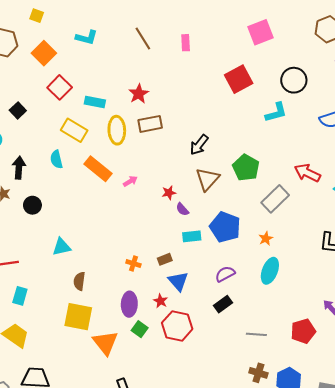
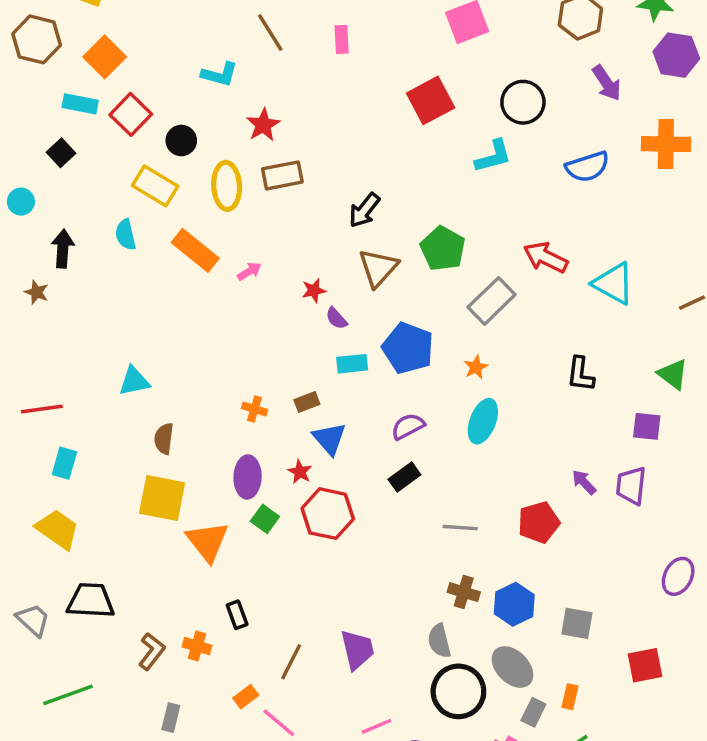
cyan L-shape: (87, 37) -> (220, 74), moved
cyan rectangle: (95, 102) -> (80, 104), moved
black circle: (32, 205) -> (181, 141), moved

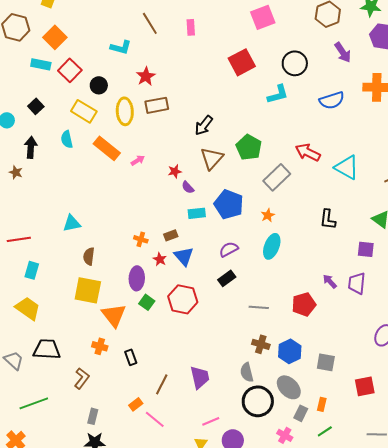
black square: (61, 153) -> (36, 106), moved
red star: (300, 472) -> (160, 259), moved
orange cross: (197, 646) -> (100, 346), moved

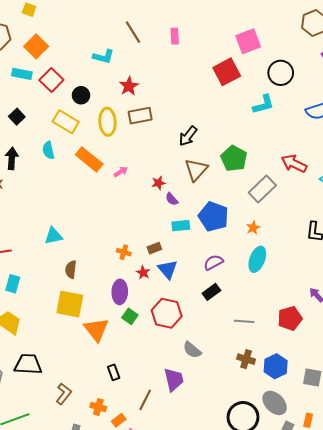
pink square: (263, 17) -> (248, 41), moved
orange cross: (100, 346) -> (98, 407), moved
gray semicircle: (247, 372) -> (192, 350), moved, turned -36
purple trapezoid: (200, 377) -> (174, 380), moved

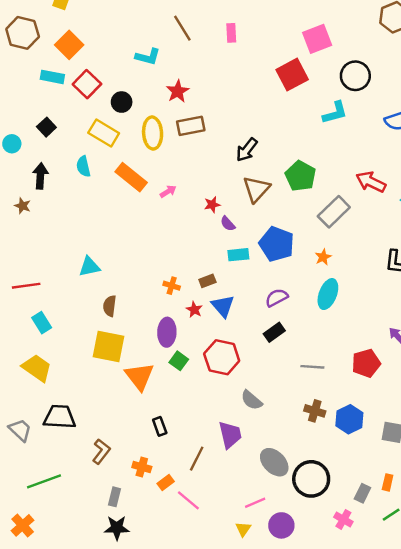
cyan rectangle: (13, 284) -> (42, 323), turned -48
gray ellipse: (275, 403) -> (274, 462), moved

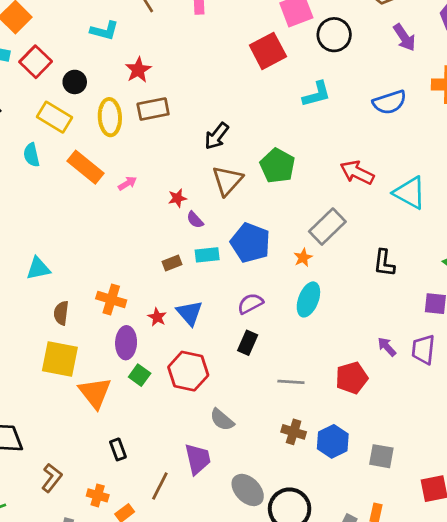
black circle: (355, 76) -> (334, 35), moved
gray rectangle: (334, 212) -> (327, 227), moved
brown rectangle: (207, 281) -> (172, 263), moved
orange cross: (172, 286) -> (111, 299), moved, size x1.5
black rectangle: (274, 332) -> (248, 343), turned -30

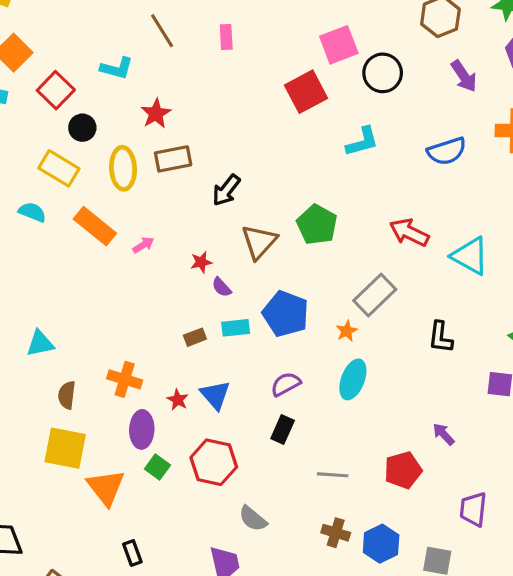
red square: (36, 62) -> (56, 90), moved
black arrow: (217, 136) -> (226, 190), moved
cyan semicircle: (31, 155) -> (32, 212), turned 125
purple trapezoid: (423, 349) -> (473, 509), moved

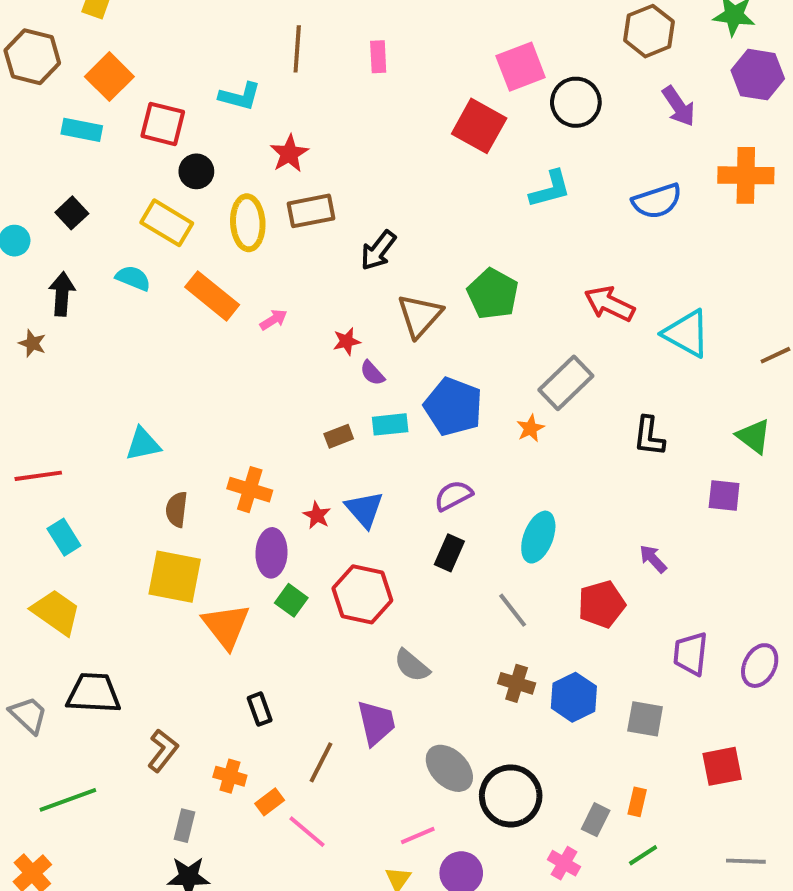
brown line: (162, 31) -> (297, 49), turned 36
red square: (56, 90) -> (163, 124), turned -30
red square: (306, 92) -> (479, 126), turned -33
cyan ellipse: (353, 379) -> (538, 537), moved
gray line: (333, 475) -> (513, 610), turned 48

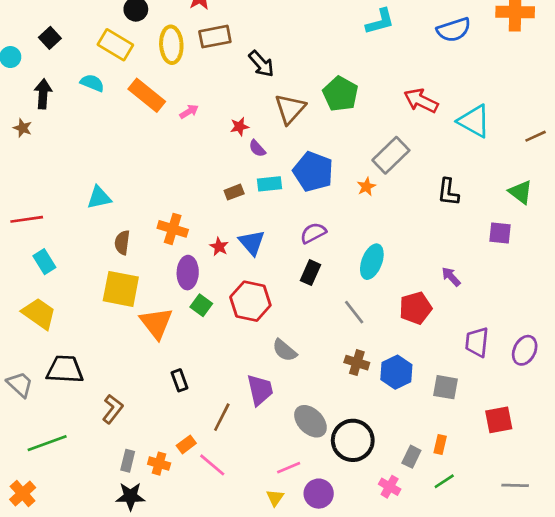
black arrow: (378, 250) -> (261, 64), turned -80
orange cross: (230, 776) -> (159, 464), moved

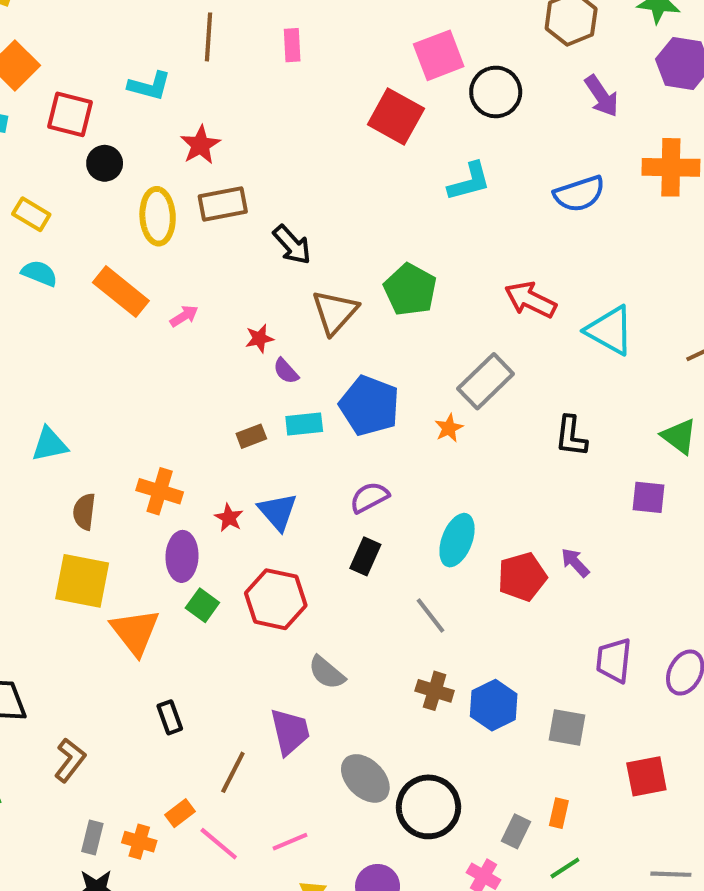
yellow rectangle: (115, 45) -> (31, 214), moved, size x0.7
red pentagon: (416, 308) -> (522, 577), moved
pink line: (289, 468) -> (290, 842), moved

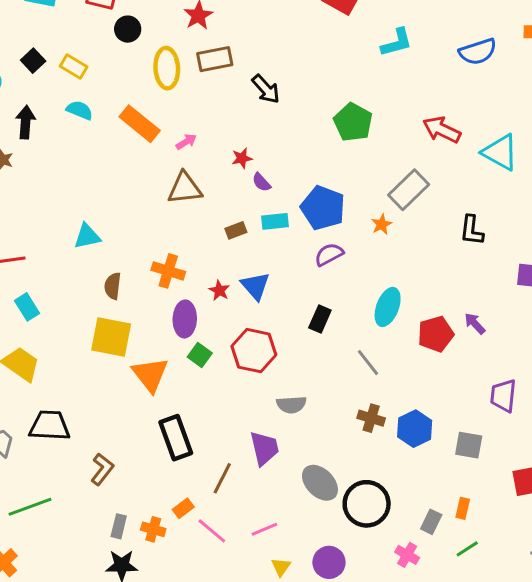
brown triangle: (335, 312) -> (185, 188), moved, turned 42
purple semicircle: (369, 497) -> (329, 254), moved
gray semicircle: (327, 673) -> (291, 405), turned -44
black rectangle: (170, 717) -> (176, 438), size x1.8

